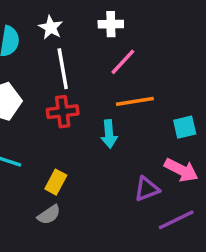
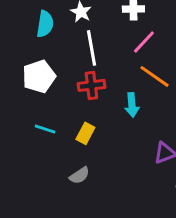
orange line: (135, 101) -> (154, 76), turned 44
yellow rectangle: (56, 182) -> (85, 133), moved

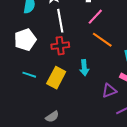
cyan arrow: (132, 105) -> (84, 68), moved
yellow rectangle: (85, 133) -> (56, 78), size x1.5
gray semicircle: (79, 175) -> (52, 117), moved

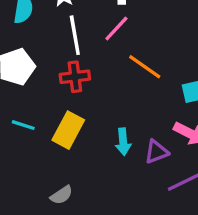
pink line: (95, 17) -> (116, 29), moved
cyan arrow: (84, 68) -> (123, 142), moved

